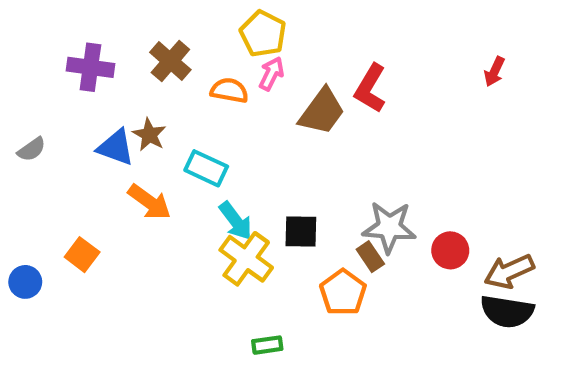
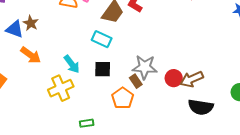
cyan rectangle: (206, 168) -> (102, 39), moved
yellow cross: (246, 259) -> (61, 88), moved, turned 30
brown arrow: (509, 271) -> (192, 79), moved

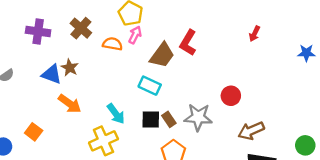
red circle: (174, 78) -> (231, 96), moved
brown rectangle: (136, 81) -> (169, 119), moved

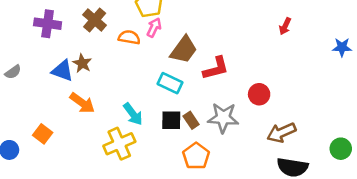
red L-shape: (188, 43) -> (216, 68), moved, turned -135

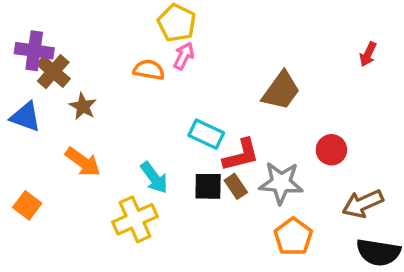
brown cross: (95, 20) -> (53, 72), moved
brown trapezoid: (184, 50) -> (281, 91), moved
red L-shape: (216, 68) -> (241, 155), moved
blue triangle: (62, 71) -> (25, 117), moved
orange pentagon: (196, 156) -> (293, 237), moved

